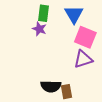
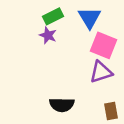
green rectangle: (44, 13) -> (53, 16), turned 56
brown rectangle: (67, 92) -> (111, 111), moved

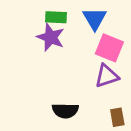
green rectangle: (53, 16) -> (56, 17), turned 30
purple star: (48, 35) -> (51, 37), size x1.5

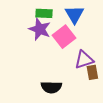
pink square: (109, 48) -> (64, 37), moved, turned 30
brown rectangle: (117, 117) -> (92, 72), moved

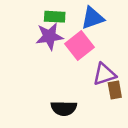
blue triangle: (75, 14) -> (93, 18), turned 42
purple star: (40, 29) -> (49, 36), turned -30

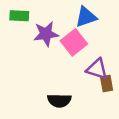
green rectangle: (55, 17) -> (19, 16), moved
purple triangle: (104, 74) -> (97, 69), turned 35

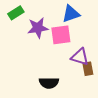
green rectangle: (19, 16) -> (16, 13), turned -35
pink square: (74, 42) -> (61, 35), turned 30

